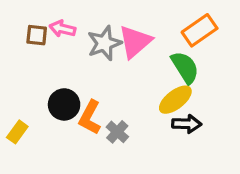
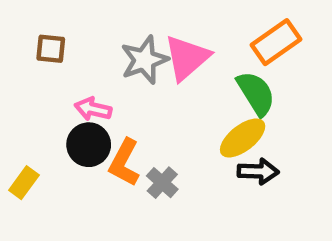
pink arrow: (62, 29) -> (93, 109), moved

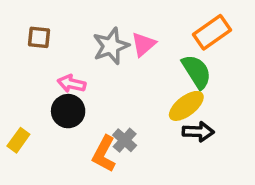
pink triangle: (187, 58) -> (143, 44), size x0.7
orange L-shape: (124, 163) -> (104, 154), moved

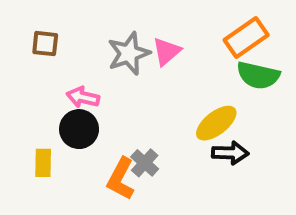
green semicircle: (197, 72) -> (258, 75), moved, turned 135
yellow rectangle: (18, 140) -> (43, 163), moved, turned -35

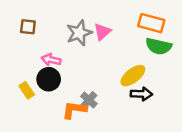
orange rectangle: (246, 38) -> (151, 23), turned 50
yellow rectangle: (43, 163) -> (27, 90), moved, turned -35
orange L-shape: (121, 179) -> (74, 110), turned 70

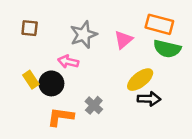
pink triangle: (102, 32) -> (123, 40), moved
pink arrow: (51, 60) -> (68, 62), moved
yellow rectangle: (27, 90) -> (31, 80), moved
orange L-shape: (74, 110) -> (60, 117), moved

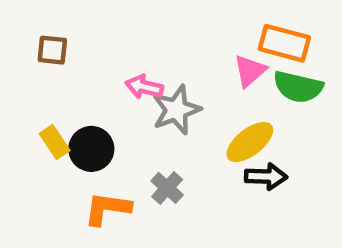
gray star: (84, 35) -> (176, 110), moved
pink triangle: (123, 40) -> (250, 71), moved
pink arrow: (68, 62) -> (144, 87), moved

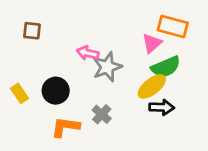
green semicircle: (298, 87) -> (166, 67), moved, turned -36
yellow rectangle: (55, 142) -> (19, 93), moved

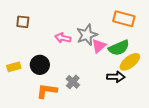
pink triangle: (152, 43) -> (99, 46), moved
gray star: (107, 67) -> (87, 35), moved
yellow ellipse: (152, 86) -> (130, 62), moved
yellow rectangle: (19, 93) -> (14, 67), turned -72

